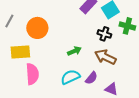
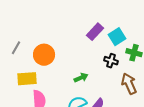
brown arrow: (105, 57) -> (129, 84), moved, turned 40

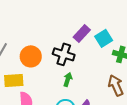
black cross: (111, 61) -> (64, 54), moved, size x1.5
green arrow: (81, 78) -> (68, 79), turned -48

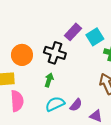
green arrow: (68, 79) -> (49, 80), moved

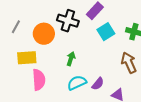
cyan square: (95, 37) -> (106, 32), moved
black cross: (55, 53) -> (68, 21), moved

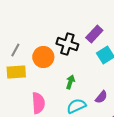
yellow rectangle: (27, 58) -> (16, 72), moved
purple semicircle: (98, 84) -> (101, 97), moved

